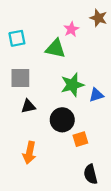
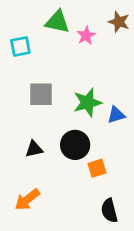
green triangle: (55, 49) -> (57, 22), moved
gray square: (20, 78) -> (41, 94), moved
black triangle: (28, 106) -> (34, 149), moved
orange arrow: (29, 153) -> (27, 200), moved, turned 40

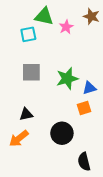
cyan square: (20, 46) -> (28, 34), moved
black circle: (75, 145) -> (62, 133), moved
orange square: (97, 168) -> (84, 108), moved
orange arrow: (27, 200) -> (19, 138), moved

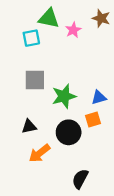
green star: (67, 79) -> (64, 96), moved
black circle: (62, 133) -> (69, 132), moved
orange arrow: (19, 138) -> (39, 153), moved
black semicircle: (84, 162) -> (80, 179), moved, turned 42

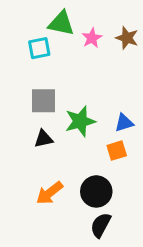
brown star: (101, 18) -> (127, 38), moved
black triangle: (29, 127) -> (44, 139), moved
black circle: (69, 132) -> (96, 191), moved

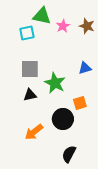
green star: (80, 121) -> (55, 83), turned -30
blue triangle: (124, 123) -> (85, 68), moved
black circle: (96, 191) -> (63, 119), moved

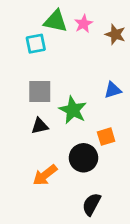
pink star: (63, 26) -> (83, 24), moved

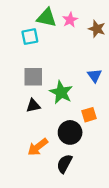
blue triangle: (113, 90) -> (95, 76), turned -48
black semicircle: (91, 204) -> (64, 164), moved

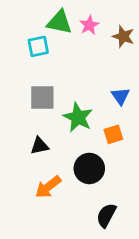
black triangle: (33, 106) -> (40, 146), moved
orange square: (89, 115) -> (113, 134), moved
black semicircle: (64, 164) -> (106, 215), moved

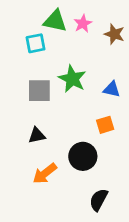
blue triangle: (121, 96) -> (112, 89), turned -42
green star: (78, 117) -> (72, 79), moved

